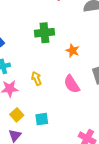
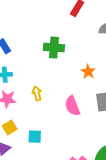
orange star: (73, 51) -> (88, 72), moved

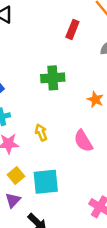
cyan square: (35, 137) -> (46, 182), size x1.6

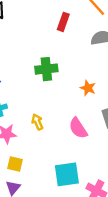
yellow square: (16, 176) -> (15, 164), turned -35
cyan square: (46, 182) -> (67, 174), moved

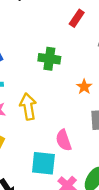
yellow arrow: (37, 122) -> (28, 107), size x1.6
pink semicircle: (78, 128) -> (64, 140), moved

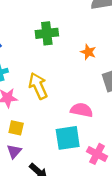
pink semicircle: (64, 140) -> (82, 110), turned 135

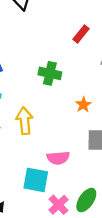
pink semicircle: (82, 110) -> (58, 158), turned 145

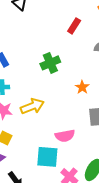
green cross: (50, 73) -> (50, 63), turned -30
yellow arrow: (24, 121) -> (32, 106), turned 80

